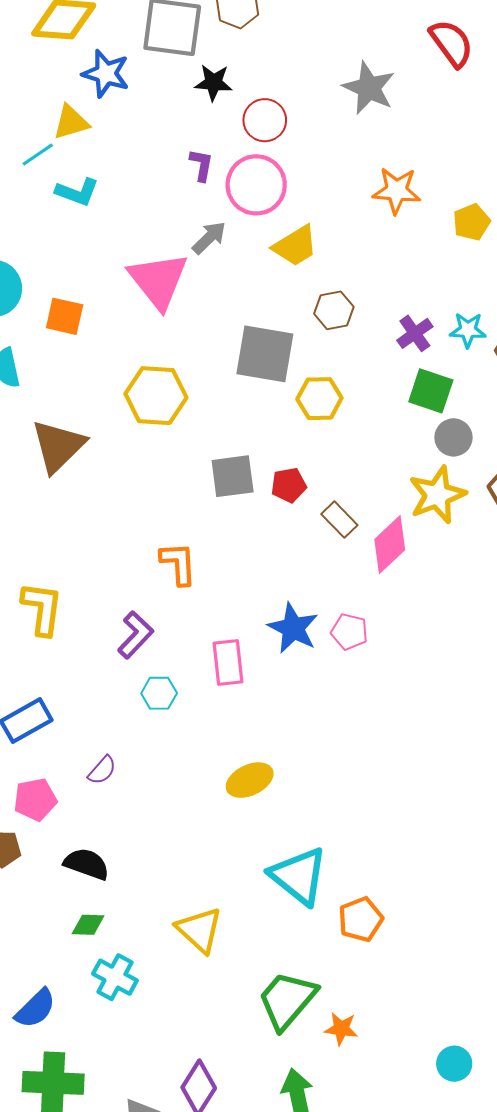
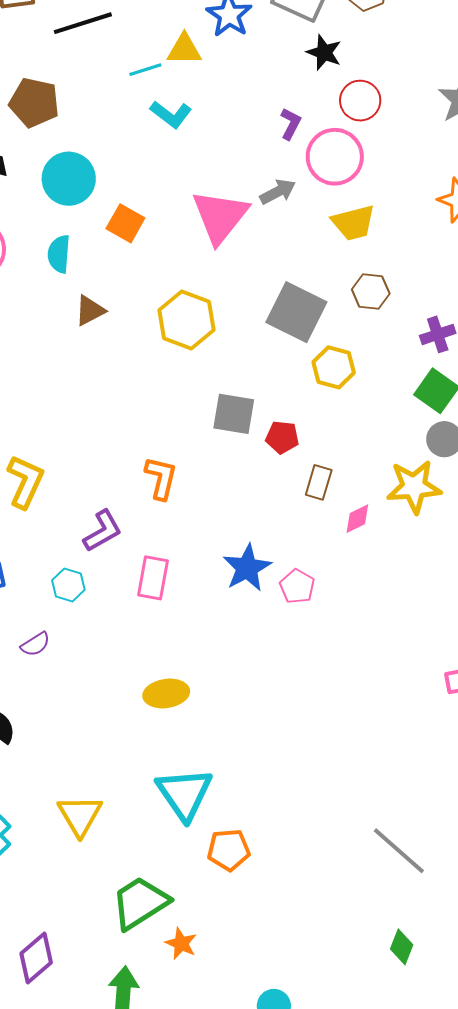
brown triangle: (58, 446) -> (90, 310), moved, size x0.6
brown rectangle: (339, 520) -> (319, 482), turned 44
pink diamond: (390, 545) -> (357, 519), size x0.6
pink rectangle: (228, 662) -> (153, 578), moved
cyan hexagon: (159, 693) -> (68, 585), moved

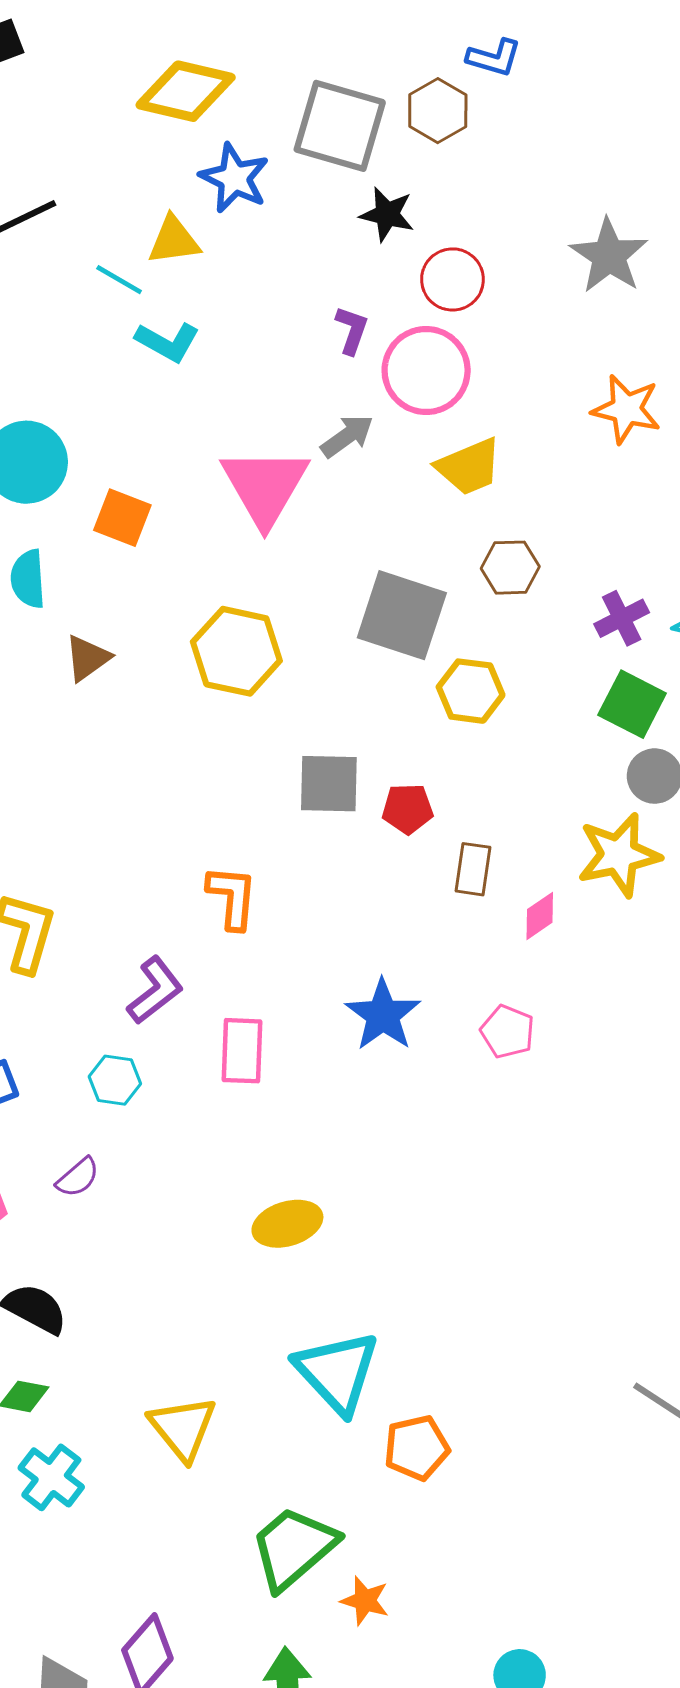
cyan line: (145, 70) -> (119, 280), turned 56
pink pentagon: (297, 586) -> (508, 1032), moved

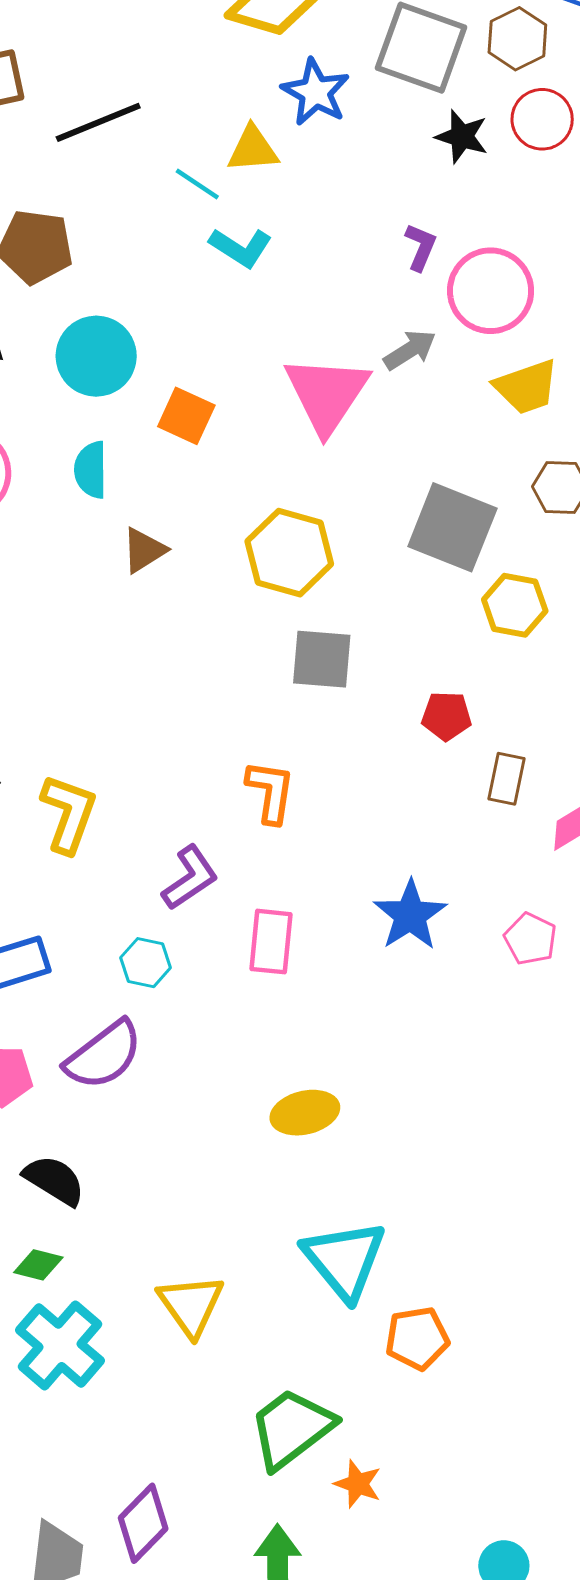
red circle: (452, 279) -> (542, 119), moved
gray square: (329, 784) -> (322, 659), moved
purple semicircle: (78, 1177) -> (104, 1055), size x1.8
cyan cross: (51, 1477) -> (60, 1345), size x1.4

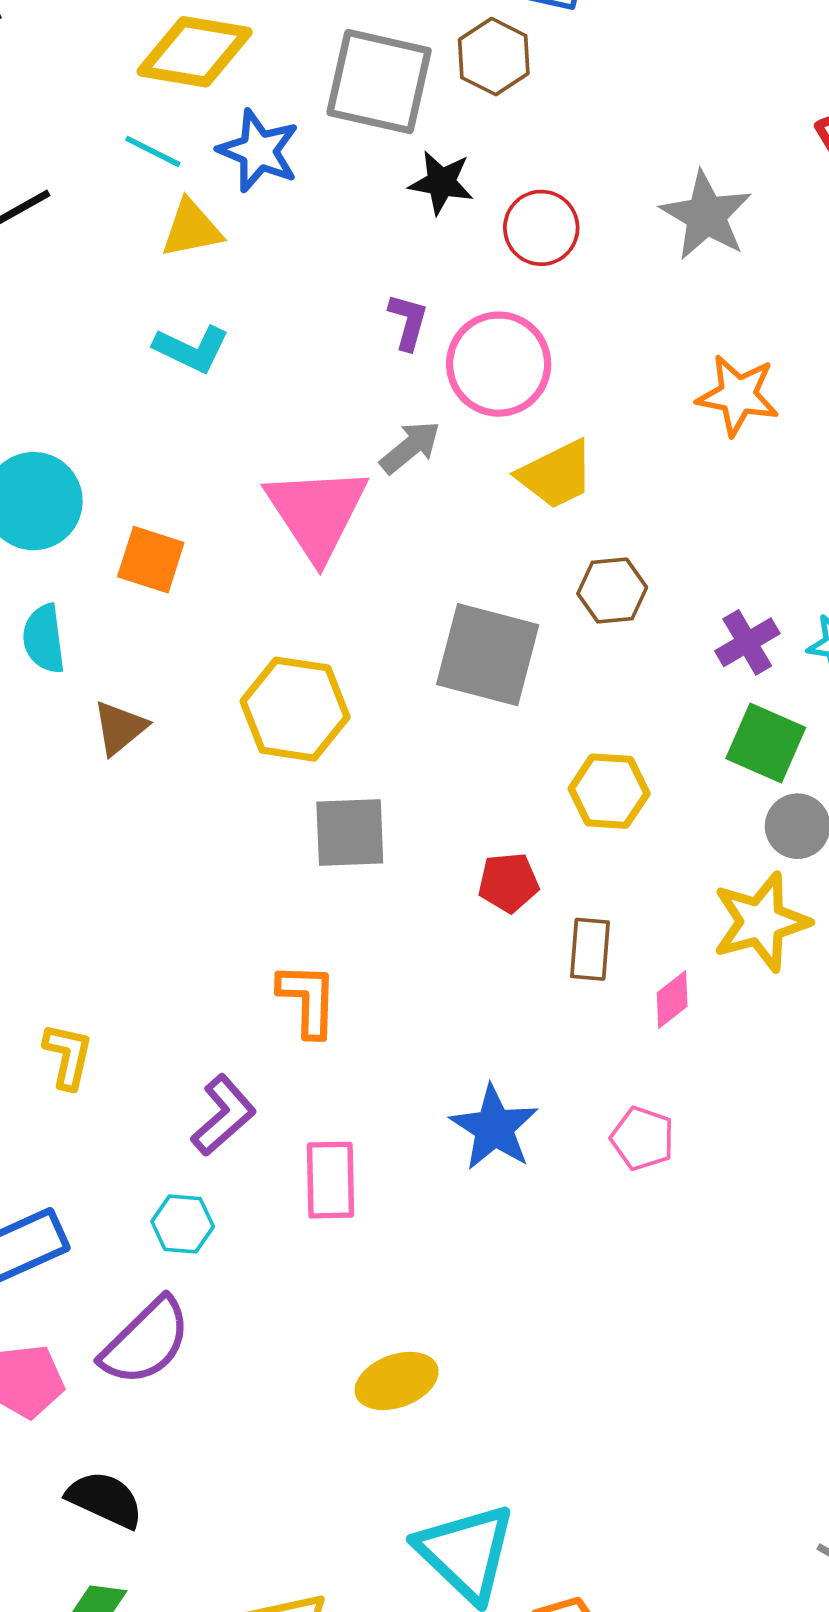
red circle: (542, 119) -> (541, 228), moved
cyan line: (197, 184) -> (153, 151), moved
yellow hexagon: (515, 605) -> (609, 791), moved
yellow L-shape: (69, 814) -> (68, 1056), size x0.7

